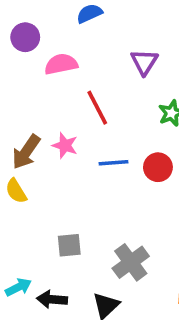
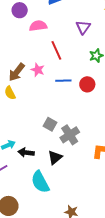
gray square: (69, 245) -> (50, 124), moved, turned 32

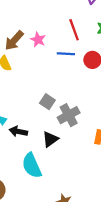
red line: (56, 50) -> (74, 30), moved

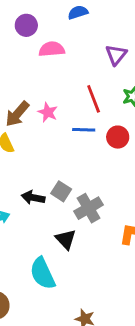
black arrow: (18, 131) -> (33, 198), moved
black triangle: (50, 139) -> (66, 239), turned -36

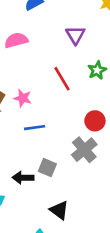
blue line: (84, 130) -> (35, 128), moved
red circle: (118, 137) -> (95, 121), moved
gray cross: (89, 208) -> (84, 150), moved

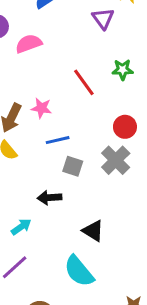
purple triangle: (75, 35) -> (103, 18), moved
green star: (97, 70) -> (123, 70), turned 30
gray square: (47, 168) -> (73, 166), moved

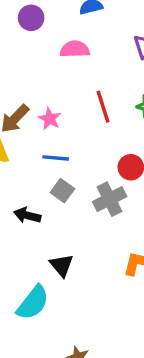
pink semicircle: (29, 44) -> (75, 49), moved
cyan semicircle: (79, 271) -> (33, 303), turned -120

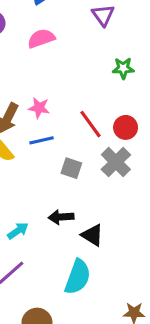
red line: (103, 107) -> (90, 124), moved
blue line: (56, 158) -> (41, 140), moved
black arrow: (27, 215) -> (61, 217), moved

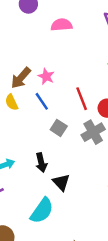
blue line: (41, 140) -> (42, 101), turned 54
black arrow: (61, 217) -> (41, 163), turned -114

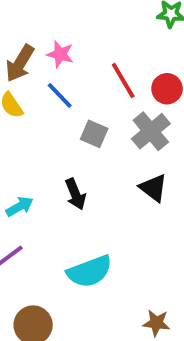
black triangle: (61, 182) -> (153, 188), moved
cyan semicircle: (42, 211) -> (90, 271), turned 44

